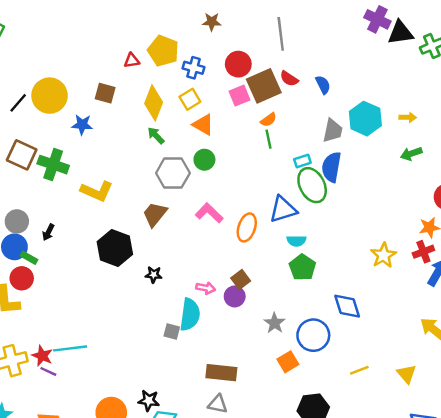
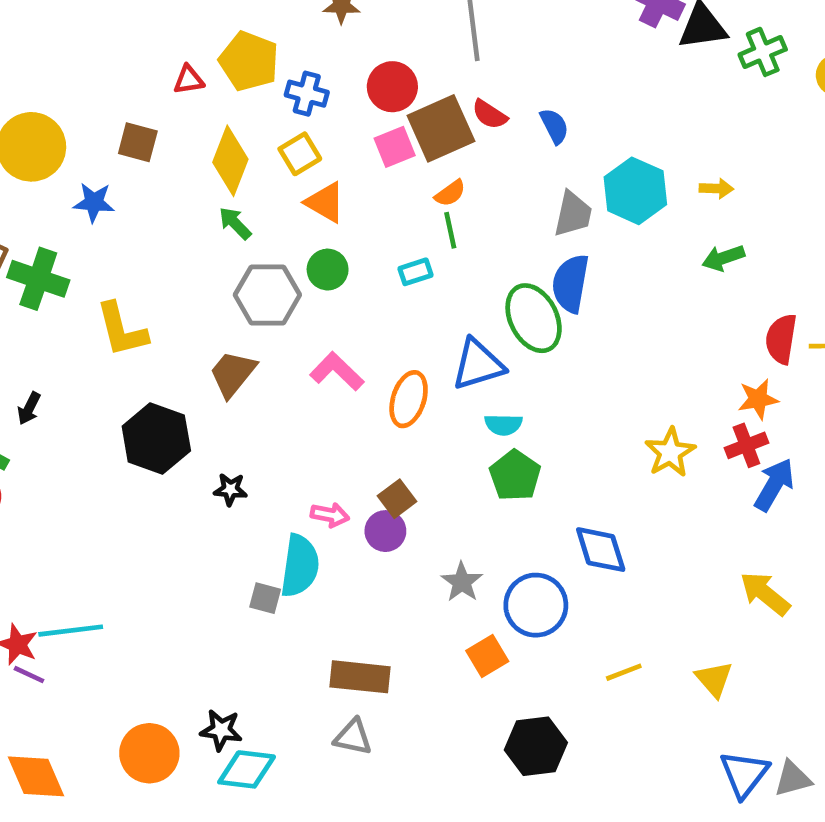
cyan rectangle: (302, 161) -> (416, 272), moved
yellow L-shape: (97, 191) -> (122, 330), turned 52

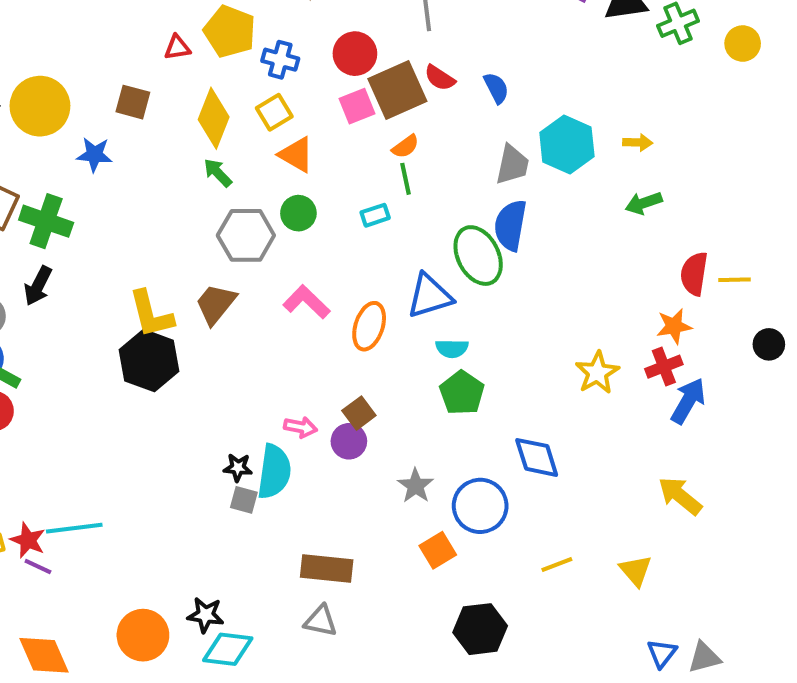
yellow L-shape: (122, 330) -> (151, 314), moved
black arrow: (29, 408) -> (38, 286), moved, size x1.4
black star: (230, 489) -> (238, 468), moved
blue triangle: (744, 774) -> (662, 653), size x0.7

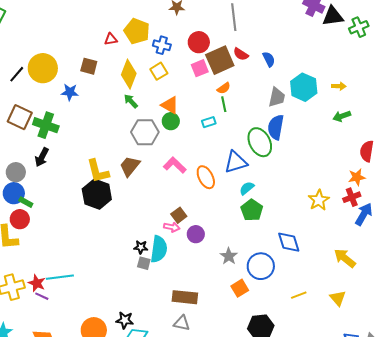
orange triangle: (296, 155) -> (170, 105), moved
orange ellipse: (369, 326) -> (206, 177), turned -45
cyan semicircle: (452, 348) -> (247, 188), turned 140
brown square: (359, 413) -> (179, 215), moved
yellow arrow: (680, 496) -> (345, 258), moved

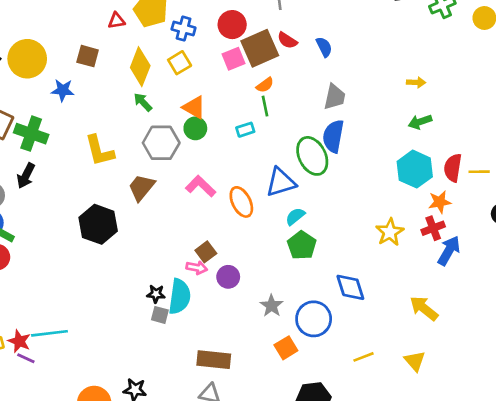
cyan hexagon: (304, 87) -> (415, 169), moved
yellow L-shape: (98, 171) -> (99, 151), moved

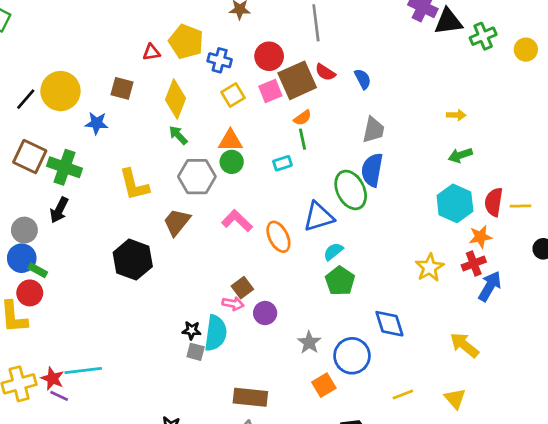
yellow square: (180, 63) -> (233, 95), moved
orange triangle: (194, 107) -> (230, 140), turned -30

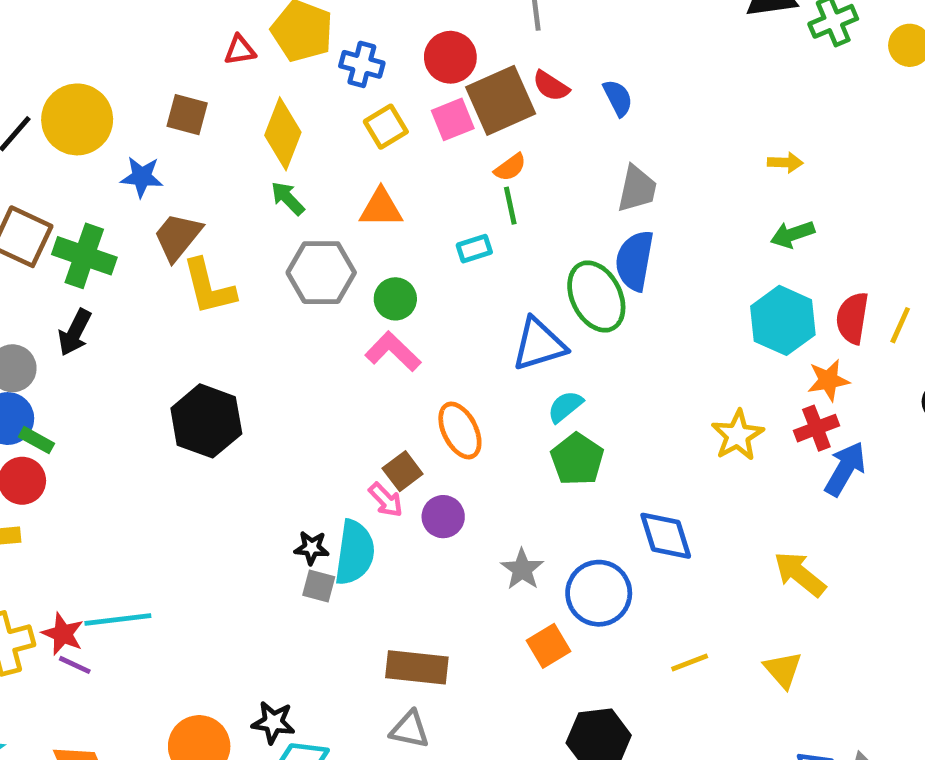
green circle: (232, 162) -> (395, 299), moved
yellow line: (520, 206) -> (900, 325), turned -65
brown trapezoid: (177, 222) -> (178, 237), moved
orange ellipse: (278, 237) -> (460, 430), moved
pink arrow: (233, 304) -> (386, 500), turned 35

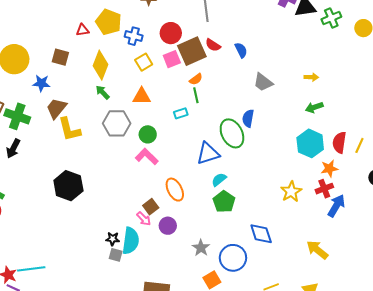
gray trapezoid: (637, 189) -> (263, 82), moved, turned 115
blue semicircle: (635, 261) -> (248, 118), size x0.7

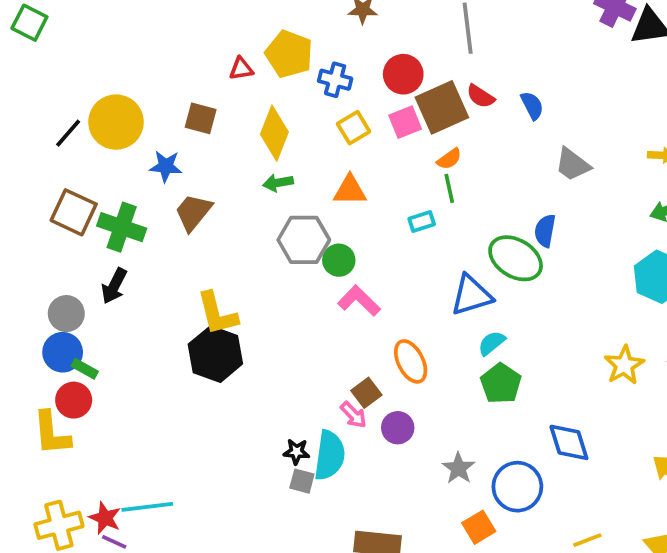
green arrow: (103, 92) -> (278, 183), turned -56
yellow L-shape: (69, 129) -> (217, 314), moved
green ellipse: (232, 133) -> (516, 258), turned -32
green circle: (148, 134) -> (339, 260), moved

